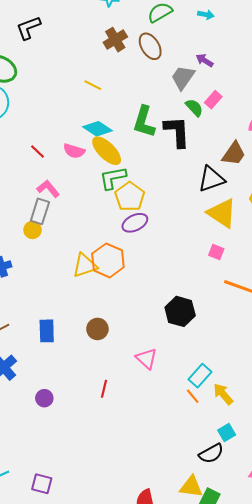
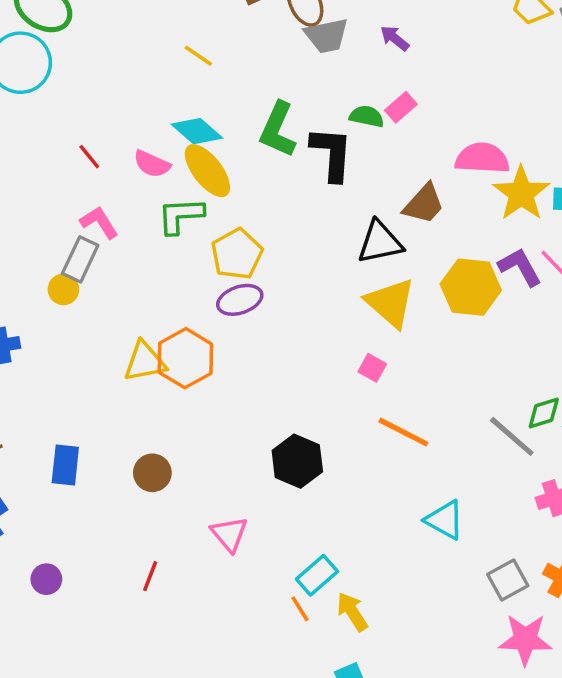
gray trapezoid: (183, 78) -> (327, 36), moved, turned -144
green semicircle: (194, 108) -> (367, 116), turned -42
green L-shape: (113, 178) -> (181, 216), moved

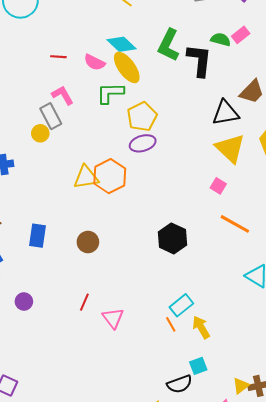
red line: (89, 157) -> (58, 57), turned -49
gray rectangle: (80, 259) -> (51, 116), turned -55
pink triangle: (229, 534) -> (113, 318), moved

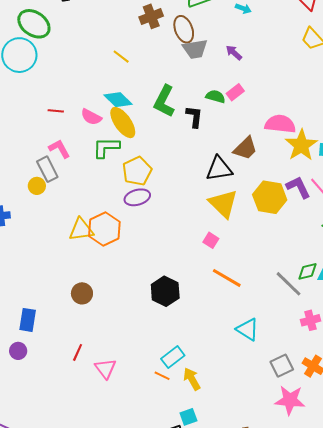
black L-shape: (199, 60) -> (194, 117), size x0.7
blue rectangle: (37, 236) -> (28, 320), moved
orange line: (171, 324) -> (162, 376), turned -35

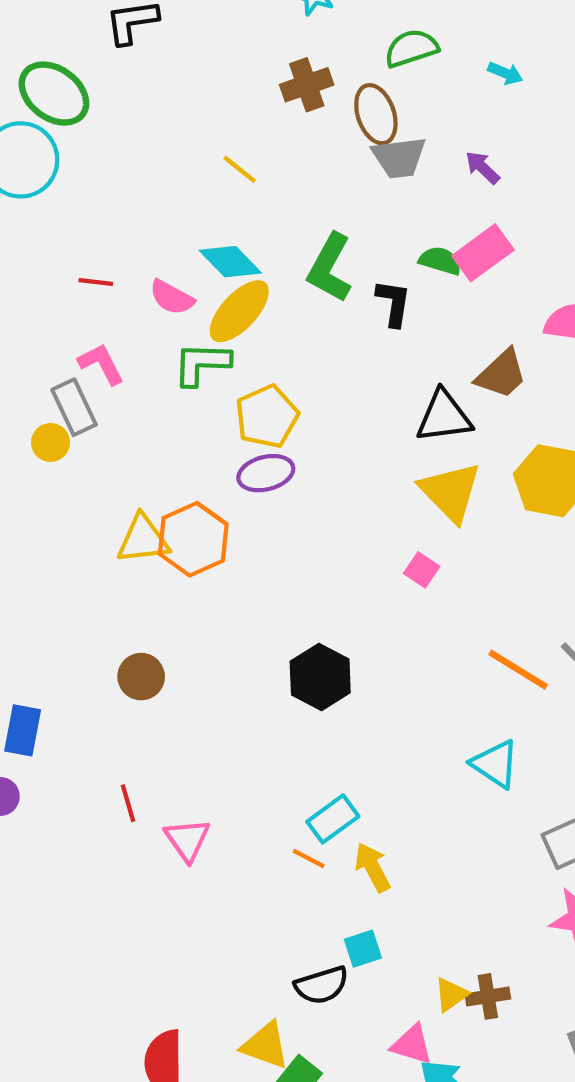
pink rectangle: (235, 92) -> (483, 253), size x1.5
yellow ellipse: (123, 123) -> (239, 311), turned 76
orange line: (227, 278) -> (518, 670), moved
red line: (78, 352) -> (128, 803), turned -42

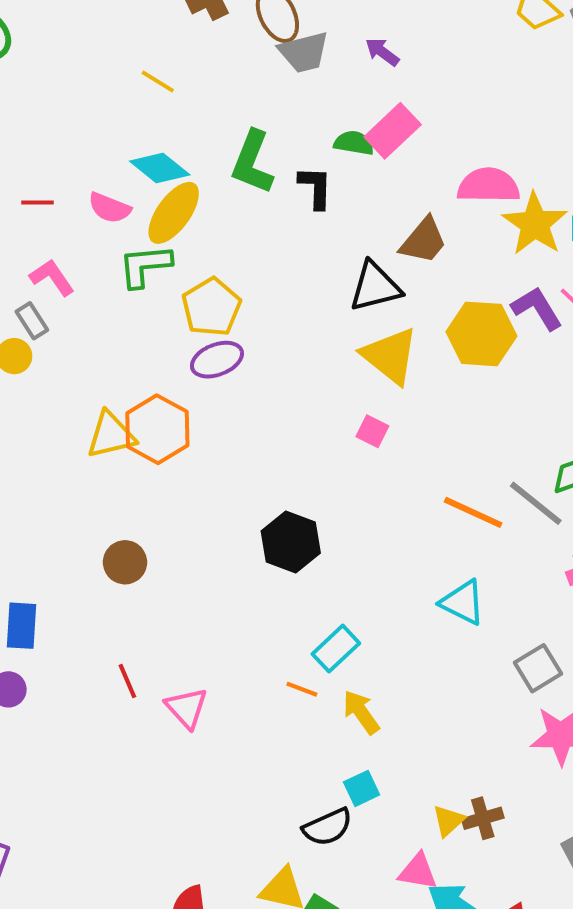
gray rectangle: (74, 407) -> (32, 321), size x0.7
cyan rectangle: (333, 819) -> (336, 649), moved
orange line: (309, 858) -> (302, 689), moved

